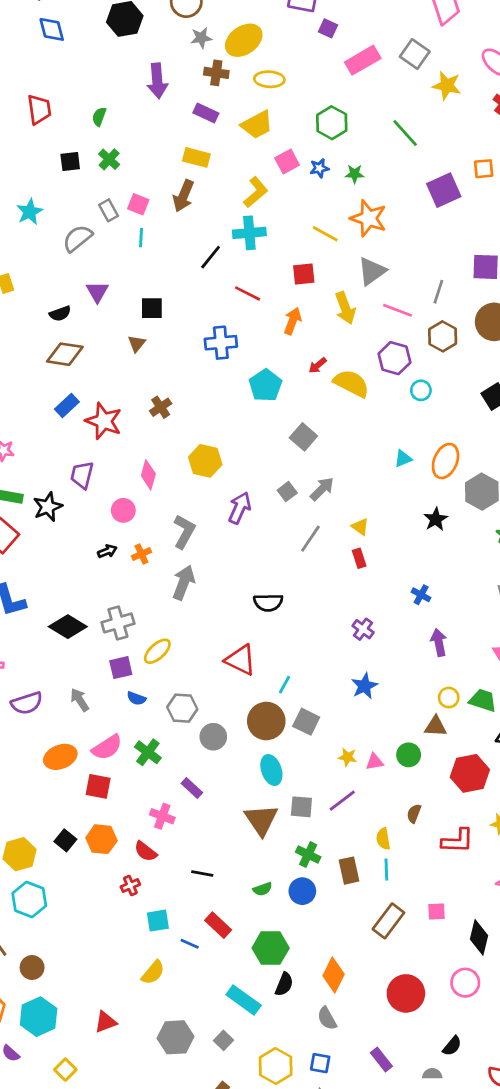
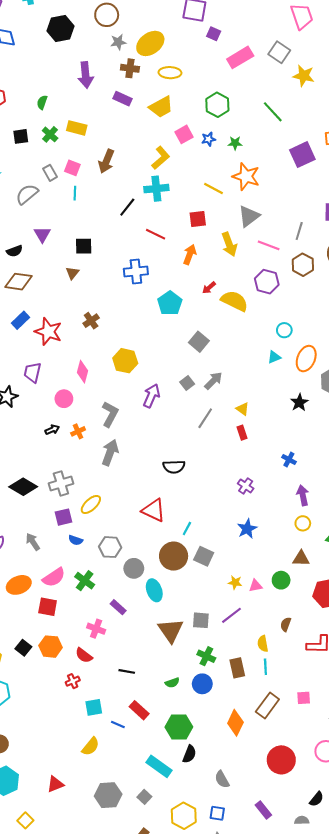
yellow rectangle: (196, 157) -> (77, 128), moved
cyan circle: (421, 390) -> (284, 330), moved
yellow circle: (449, 698) -> (303, 523), moved
cyan ellipse: (271, 770) -> (154, 590), moved
orange diamond: (334, 975) -> (235, 723), moved

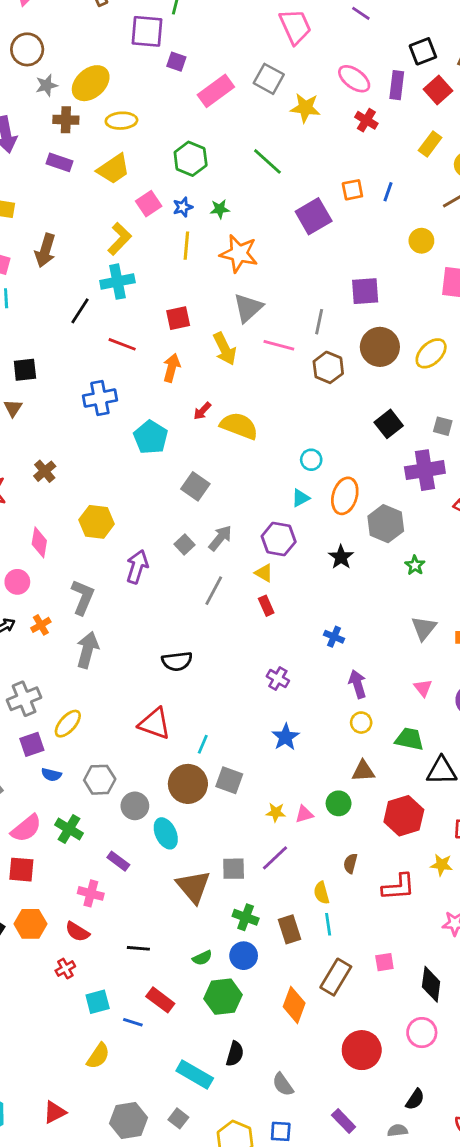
yellow line: (213, 189) -> (186, 246), moved, turned 72
purple hexagon: (267, 282) -> (279, 539), moved
green hexagon: (179, 727) -> (223, 997), moved

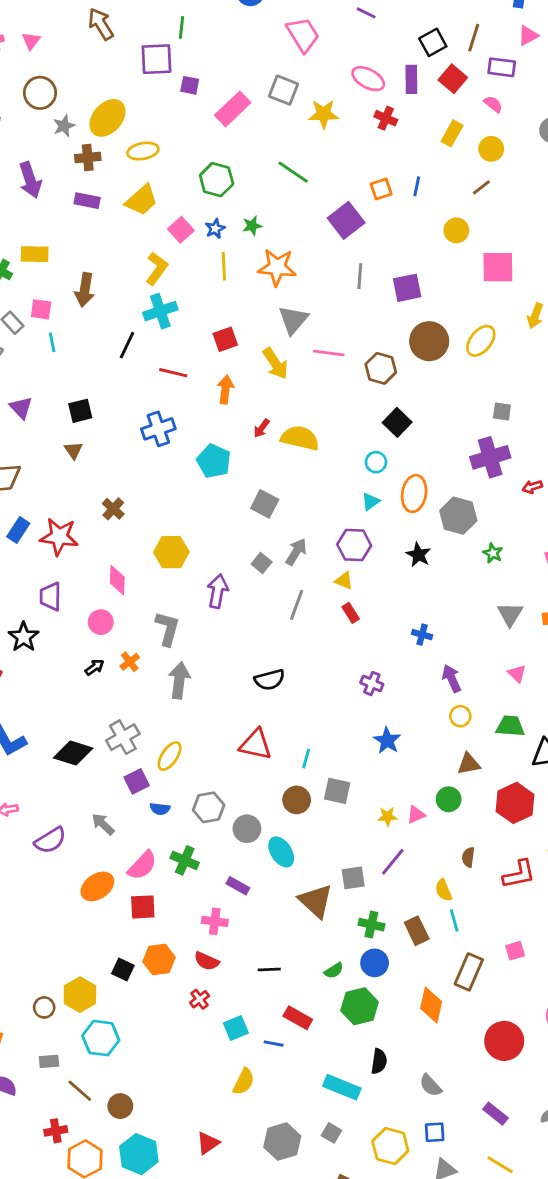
gray line: (319, 322) -> (360, 276), moved
black square: (389, 424) -> (397, 422), moved
brown circle: (188, 784) -> (297, 800), size x0.7

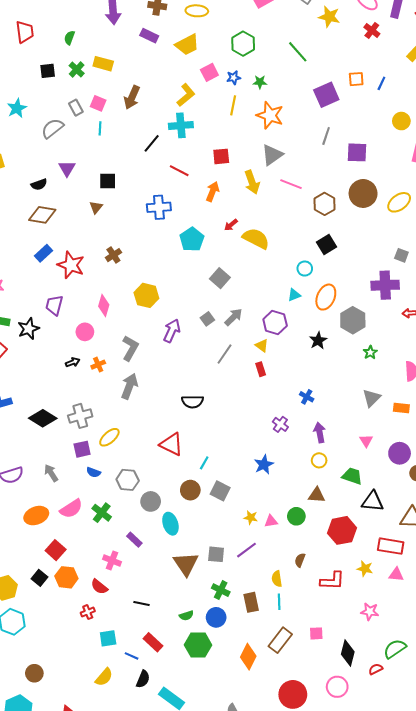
purple cross: (372, 684) -> (280, 424), moved
red square: (143, 907) -> (56, 550), moved, turned 30
black semicircle: (379, 1061) -> (143, 679), moved
brown circle: (120, 1106) -> (34, 673), moved

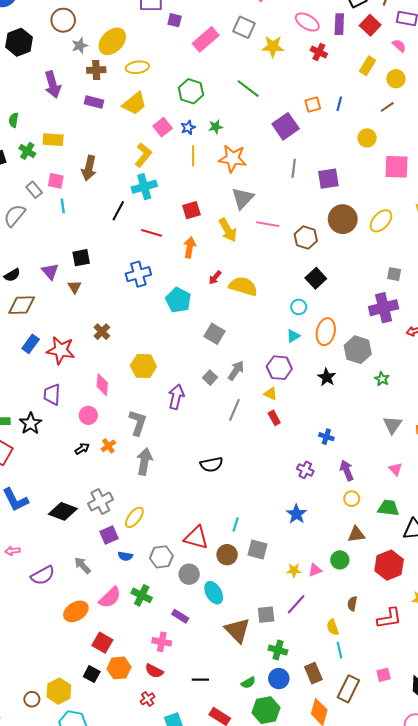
purple triangle: (67, 168) -> (50, 271), moved
red triangle: (171, 444) -> (196, 538), moved
brown rectangle: (251, 602) -> (313, 673), moved

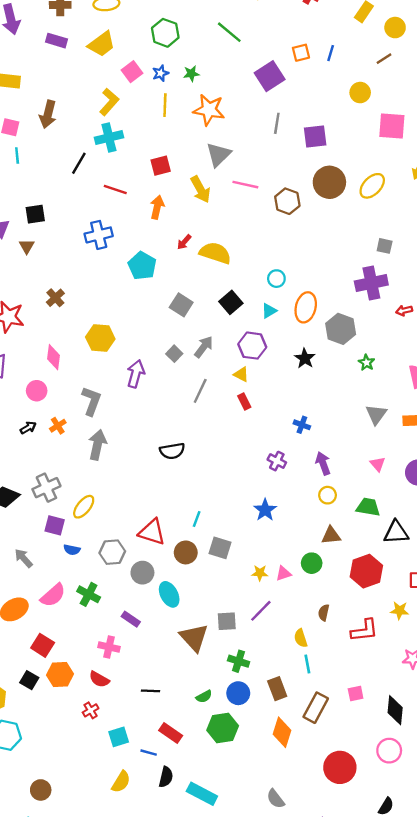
black square: (316, 278) -> (231, 302), moved
purple square: (109, 535) -> (55, 525), turned 36

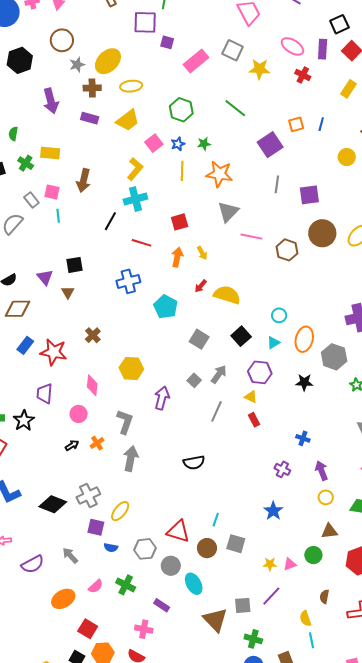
yellow arrow: (200, 189) -> (202, 253), moved, size x0.6
black star: (305, 358) -> (304, 382), turned -30
pink semicircle: (53, 595) -> (96, 586), size x0.7

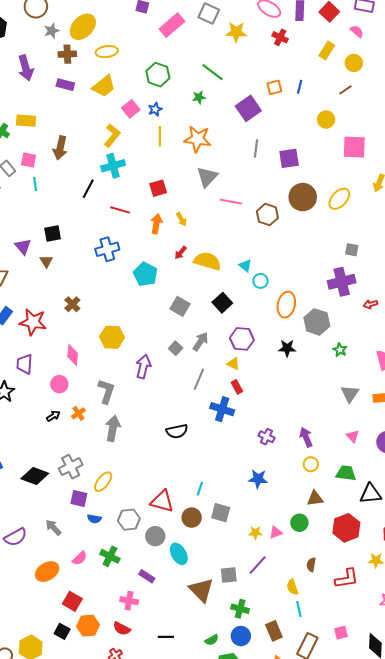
green star: (204, 144) -> (199, 97), moved
cyan triangle: (273, 343) -> (245, 266), moved, turned -48
blue cross: (303, 438) -> (222, 409), moved, size x1.6
blue star: (273, 511) -> (258, 479), turned -30

